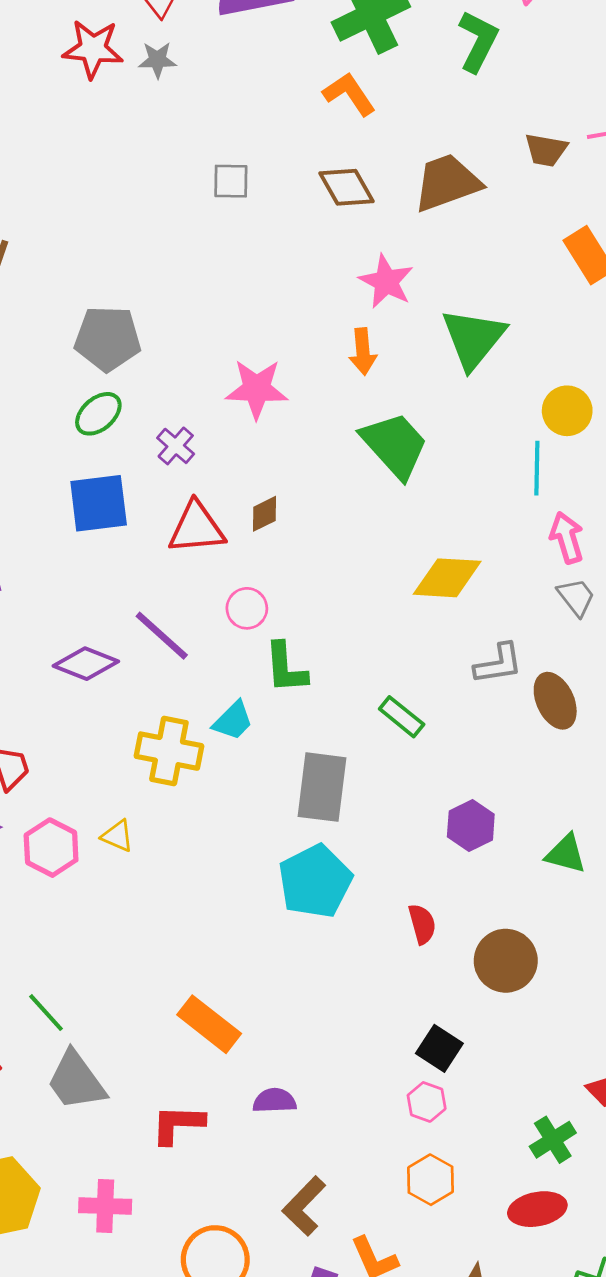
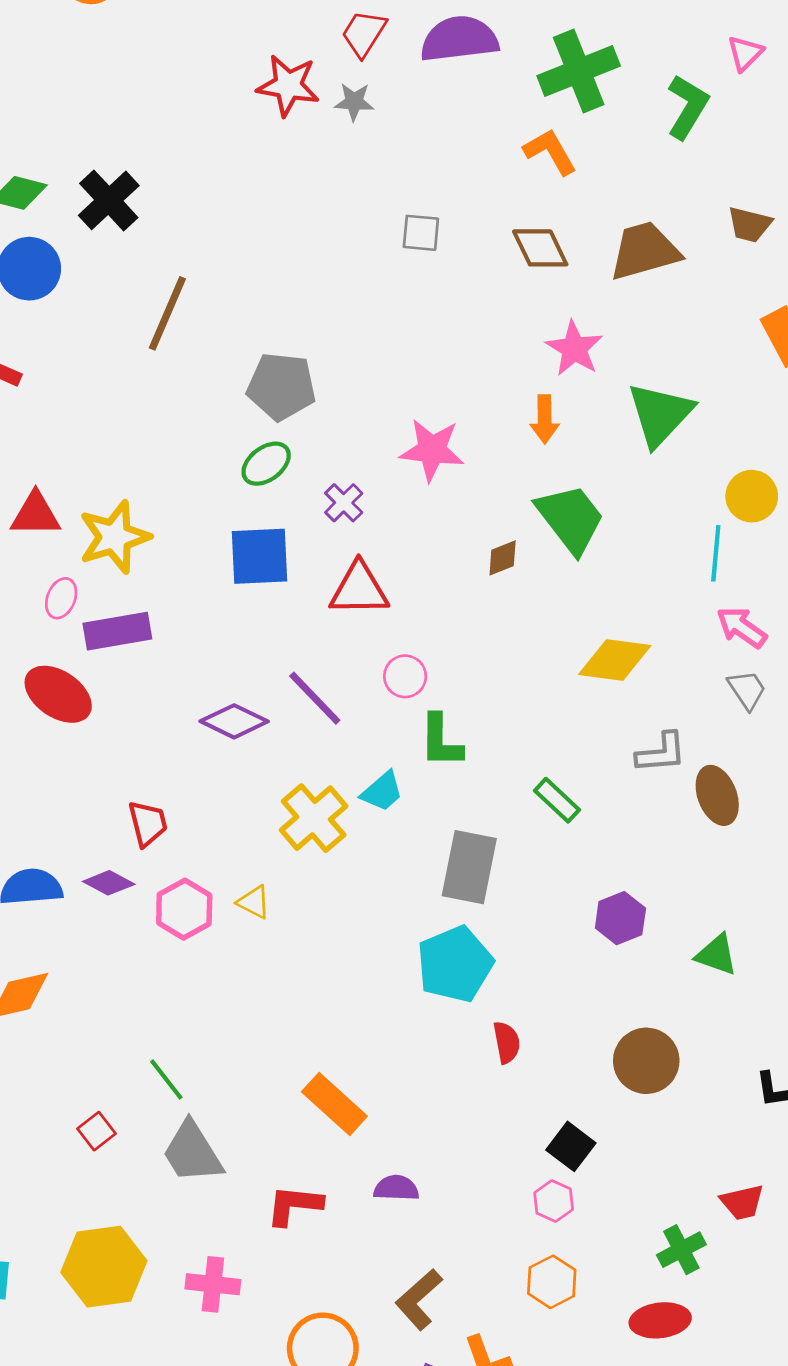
brown diamond: (264, 514) -> (503, 558), moved
pink arrow: (567, 538) -> (742, 627), turned -42
yellow cross: (169, 751) -> (314, 818), turned 34
red semicircle: (422, 924) -> (507, 1042), moved

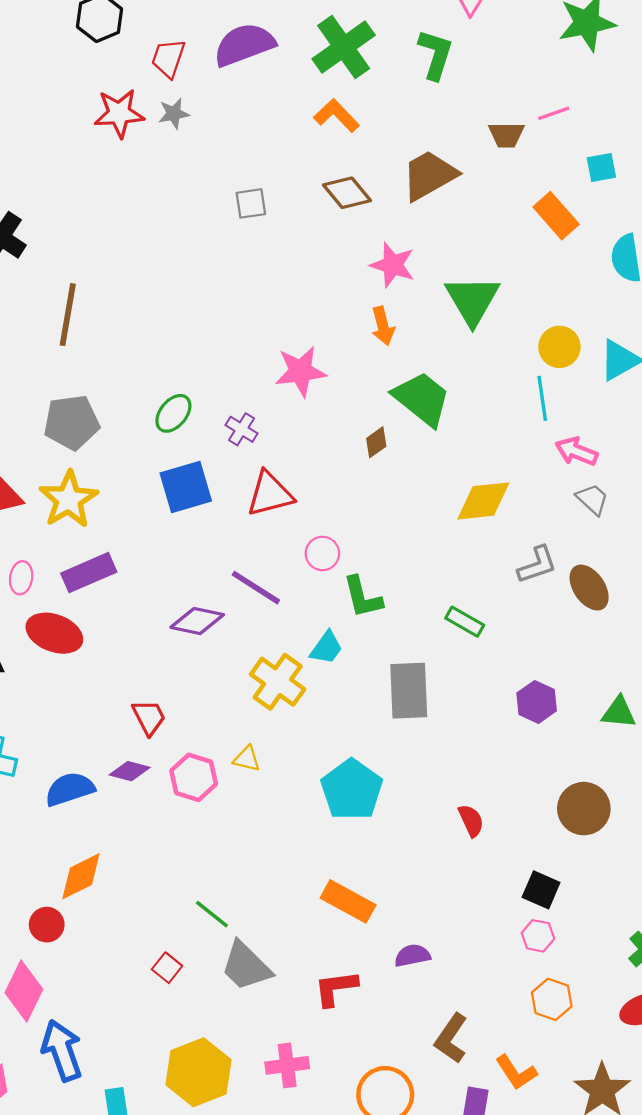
gray pentagon: (281, 386) -> (72, 422), moved
pink ellipse: (61, 598) -> (21, 578), moved
cyan pentagon: (455, 964) -> (352, 790), moved

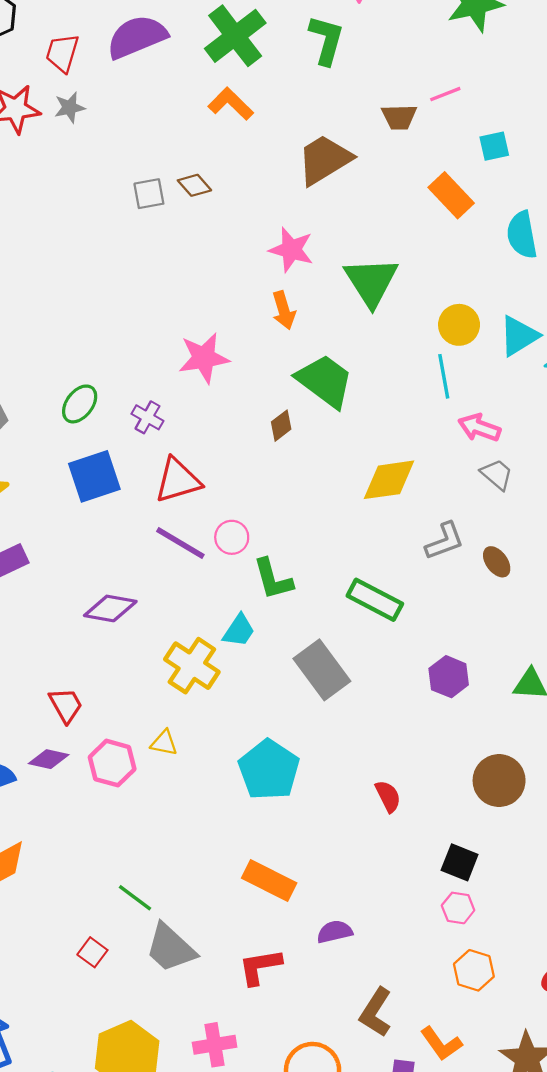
brown diamond: (347, 193) -> (194, 185), moved, size x0.7
purple line: (256, 588) -> (180, 543), moved
brown ellipse: (589, 588) -> (497, 562), size x0.7
green rectangle: (465, 622) -> (375, 600), size x1.4
gray rectangle: (409, 691) -> (322, 670), turned -32

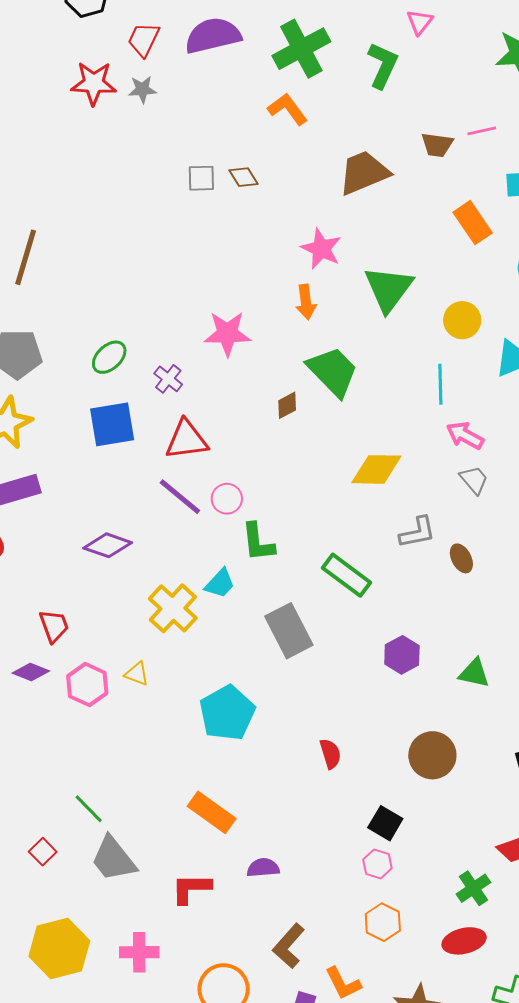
yellow circle: (459, 325) -> (462, 320), moved

